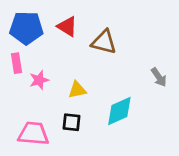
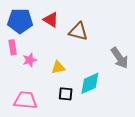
gray arrow: (159, 77) -> (120, 58), size x1.5
black square: (71, 122) -> (66, 94), moved

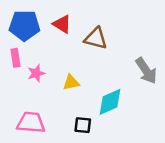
black square: (66, 94) -> (83, 125), moved

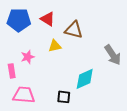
pink rectangle: (15, 58) -> (12, 71), moved
yellow triangle: (71, 82) -> (55, 46), moved

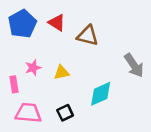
blue pentagon: (19, 20) -> (22, 24), turned -30
yellow triangle: (55, 46) -> (62, 72), moved
black square: (64, 97) -> (65, 113), moved, turned -32

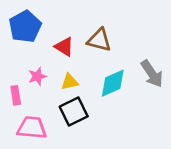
red triangle: (57, 23) -> (64, 47), moved
cyan diamond: (101, 94) -> (113, 83), moved
black square: (65, 113) -> (74, 111), moved, size x1.5

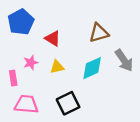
brown triangle: (99, 40) -> (99, 33), moved, turned -30
black square: (74, 111) -> (68, 103), moved

